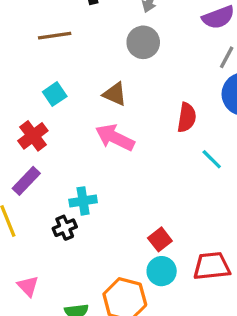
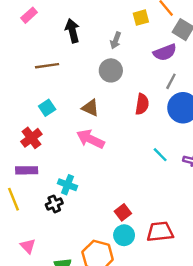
red semicircle: (187, 117) -> (142, 104), moved
purple rectangle: (26, 181) -> (27, 170), turned 45
cyan cross: (83, 201) -> (68, 185), turned 30

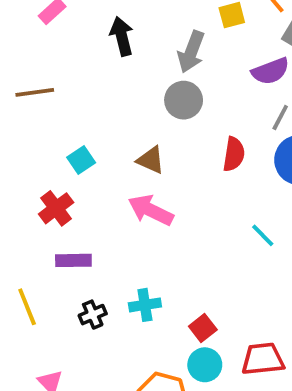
gray arrow: (116, 40) -> (191, 52), size x1.5
brown line: (47, 66) -> (35, 92), moved
purple rectangle: (27, 170) -> (73, 260), moved
cyan cross: (68, 185) -> (145, 305), moved, turned -30

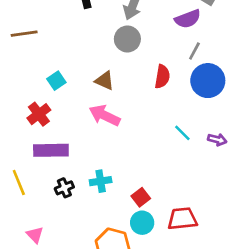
purple rectangle: (73, 260) -> (51, 150), size x1.4

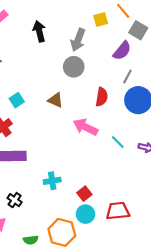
purple semicircle: (188, 19) -> (122, 51), turned -30
pink arrow: (105, 115) -> (86, 127), moved
black cross: (64, 188) -> (15, 200), moved, turned -32

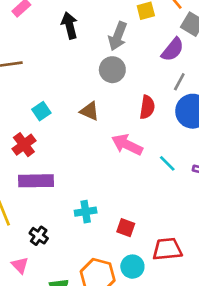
red square: (84, 194) -> (126, 228), turned -32
cyan circle: (86, 214) -> (132, 267), moved

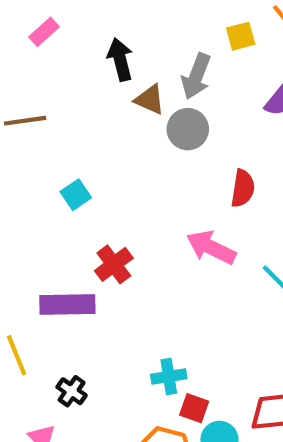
brown triangle: (90, 111) -> (150, 100), moved
red cross: (24, 145) -> (114, 264), moved
cyan cross: (86, 212) -> (169, 376), moved
red square: (126, 228) -> (194, 408), moved

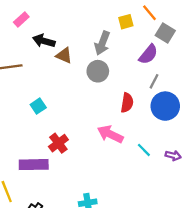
black arrow: (120, 59) -> (44, 41), moved, turned -60
brown triangle: (150, 100) -> (64, 55), moved

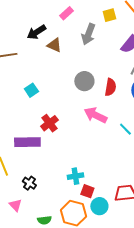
pink rectangle: (21, 19) -> (66, 13), moved
black arrow: (44, 41) -> (36, 32), turned -48
gray circle: (98, 71) -> (84, 81), moved

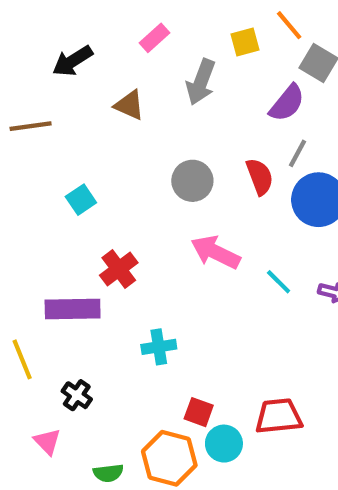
black arrow: (36, 32) -> (73, 61), moved
red semicircle: (110, 87) -> (260, 177), moved, turned -30
cyan cross: (75, 176) -> (159, 347), moved

